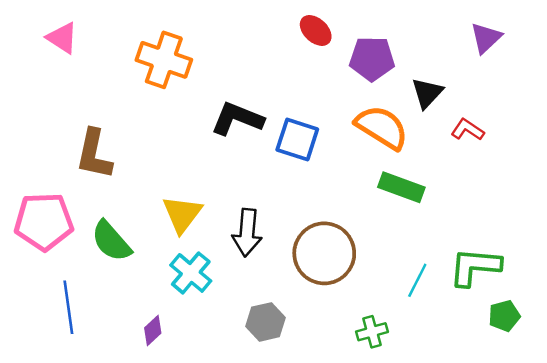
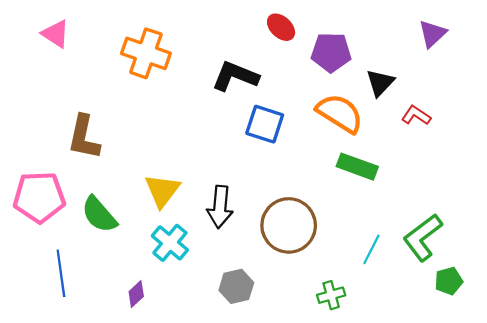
black L-shape: (237, 119) -> (235, 76), moved
green L-shape: (475, 267) -> (423, 237), turned -42

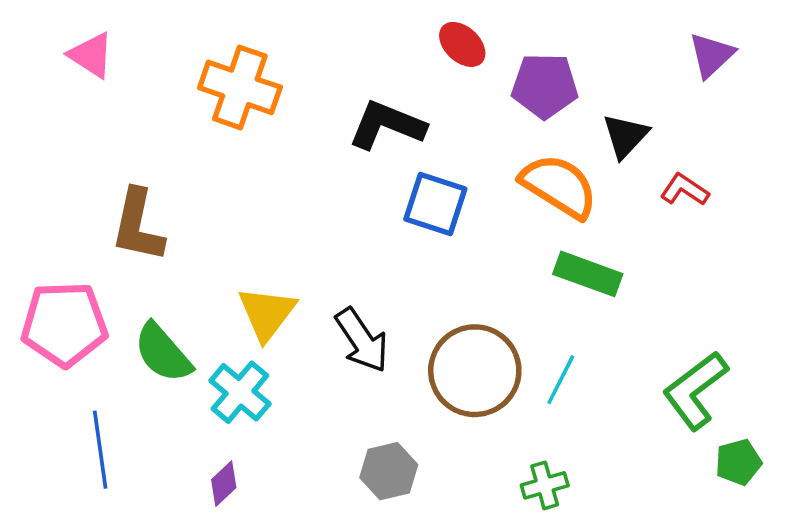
black arrow: (220, 207) -> (362, 340), turned -39
cyan cross: (170, 243) -> (240, 392), moved
cyan line: (371, 249) -> (561, 380), moved

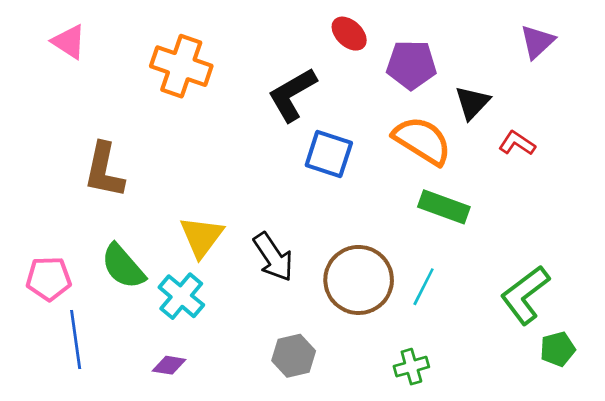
black L-shape: (387, 125) -> (292, 94), turned -52
pink pentagon: (64, 324) -> (49, 279), moved, size x0.7
purple diamond: (224, 484) -> (169, 365), turned 52

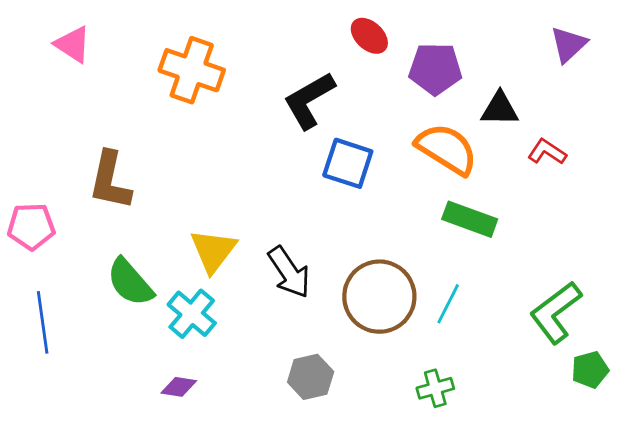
black triangle: (472, 103) -> (500, 109), turned 48
pink pentagon: (49, 279) -> (31, 226), moved
blue line: (76, 340) -> (43, 322), moved

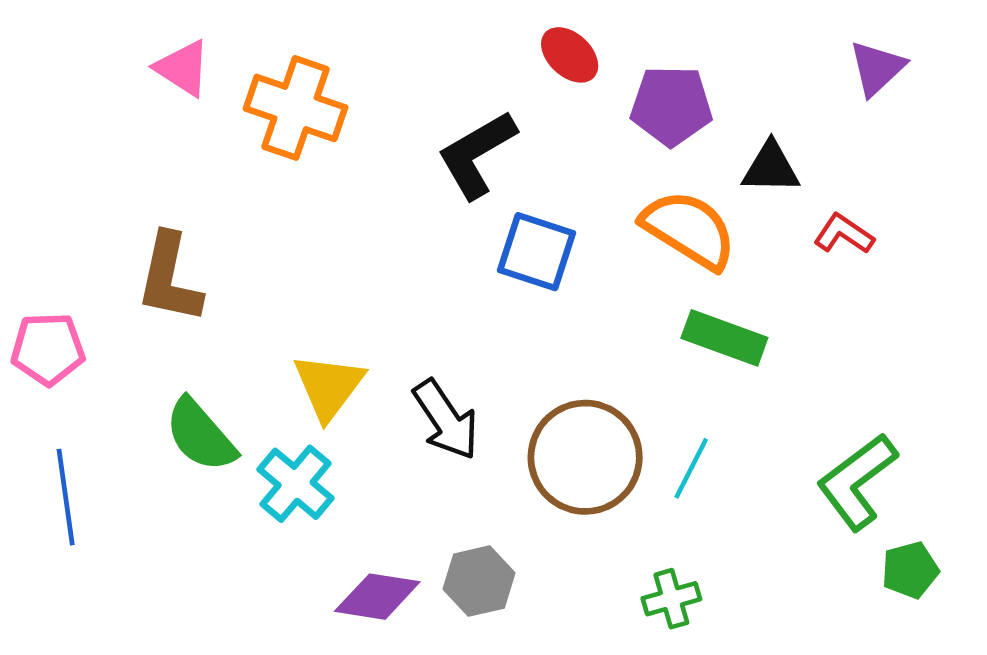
pink triangle: (73, 44) -> (183, 68), moved
purple diamond: (179, 387) -> (377, 597), moved, size x1.5

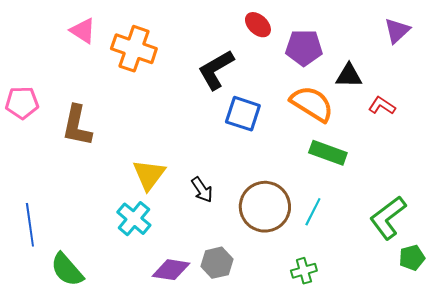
pink pentagon: (48, 349) -> (22, 103), moved
black arrow: (446, 420) -> (202, 190), size x0.7
green semicircle: (200, 435) -> (67, 270), moved

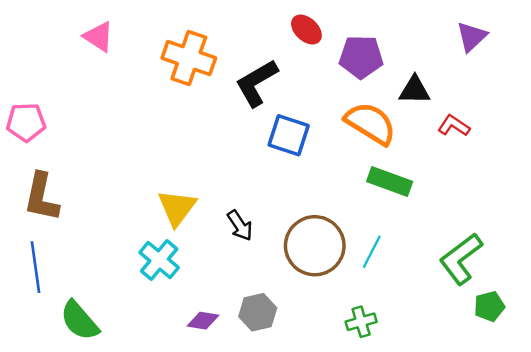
orange cross: (134, 49) -> (189, 58), moved
brown L-shape: (77, 126) -> (41, 197), moved
purple diamond: (171, 270) -> (203, 321), size x0.7

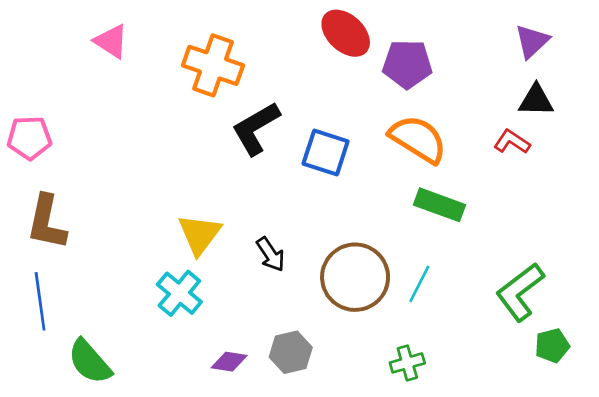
red ellipse: (306, 29) -> (346, 33), size x1.4
black L-shape: (257, 83) -> (256, 128), moved
black triangle: (415, 90) -> (536, 100), moved

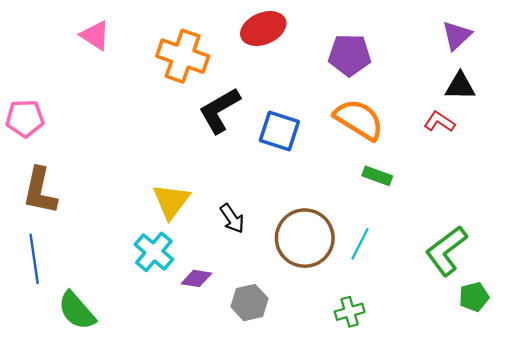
red ellipse: (346, 33) -> (263, 29), moved, turned -66
green rectangle: (440, 205) -> (377, 176), size x0.7
purple diamond: (229, 362) -> (196, 278), moved

